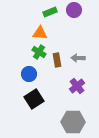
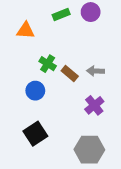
orange triangle: (40, 33) -> (25, 30), moved
brown rectangle: (57, 60) -> (70, 73), turned -40
black square: (34, 99) -> (35, 134), moved

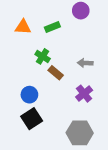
green rectangle: (61, 14) -> (52, 27), moved
brown rectangle: (70, 73) -> (56, 73), moved
blue circle: (35, 91) -> (29, 95), moved

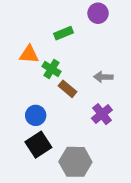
orange triangle: (23, 27) -> (29, 54), moved
gray hexagon: (80, 133) -> (75, 162), moved

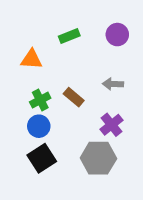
purple circle: (98, 13) -> (117, 35), moved
green cross: (52, 69) -> (40, 100), moved, turned 30
gray hexagon: (75, 162) -> (98, 158), moved

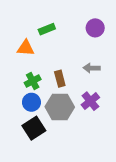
green rectangle: (69, 36) -> (47, 29), moved
brown rectangle: (74, 97) -> (60, 79), turned 35
gray hexagon: (98, 158) -> (60, 107), moved

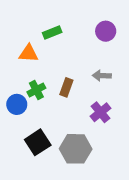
brown rectangle: (60, 79) -> (66, 87), turned 35
blue circle: (31, 102) -> (17, 104), moved
gray hexagon: (60, 107) -> (76, 149), moved

